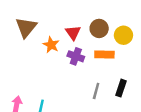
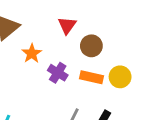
red triangle: (73, 33) -> (67, 25), moved
yellow circle: (123, 35) -> (120, 77), moved

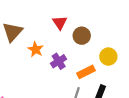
purple cross: (58, 73) -> (59, 61), turned 35
orange rectangle: (91, 77) -> (86, 72), moved, turned -30

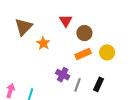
purple cross: (59, 61) -> (63, 75), moved, turned -32
orange rectangle: (86, 72) -> (83, 54), moved

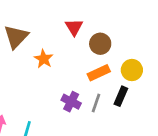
black rectangle: (98, 84) -> (121, 96), moved
gray line: (77, 85) -> (96, 103), moved

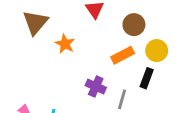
brown circle: (100, 44) -> (134, 25), moved
gray line: (96, 103) -> (122, 99), moved

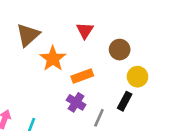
orange star: (65, 44) -> (53, 59), size x1.4
orange rectangle: (123, 55) -> (82, 76), moved

